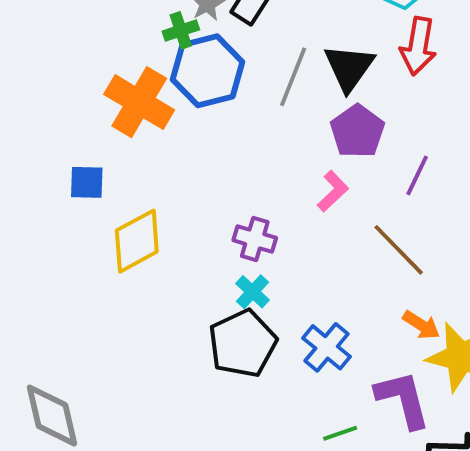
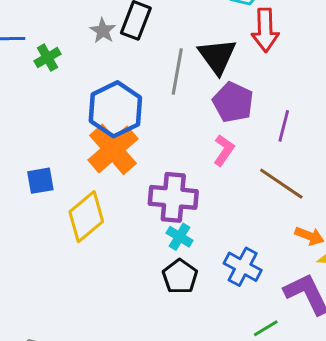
green cross: (181, 30) -> (48, 58), moved
blue hexagon: (208, 71) -> (115, 109), moved
orange cross: (139, 102) -> (113, 149), moved, turned 30
purple cross: (255, 239) -> (173, 197), size x1.5
black pentagon: (243, 344) -> (180, 277), size x0.7

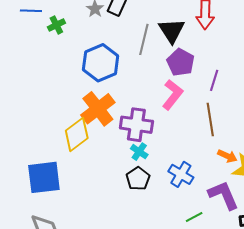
orange cross: (113, 149) -> (98, 109), moved
pink L-shape: (224, 150) -> (173, 95), size x1.4
blue square: (40, 181) -> (44, 177), moved, size x1.8
brown line: (281, 184) -> (210, 119), turned 44

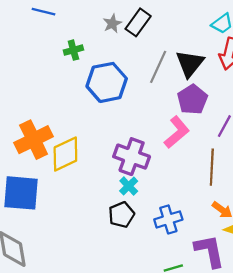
green cross: (56, 25) -> (73, 50), moved
orange cross: (98, 109) -> (34, 140), moved
blue cross: (181, 174) -> (168, 219), turned 30

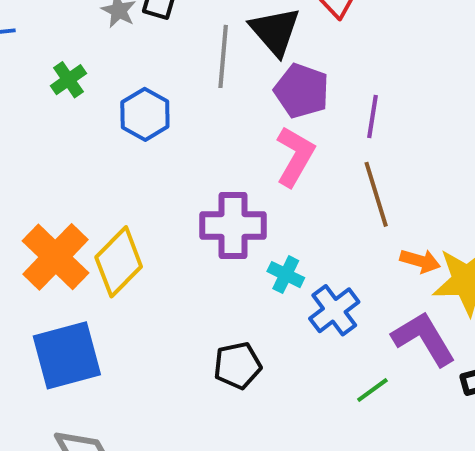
blue hexagon: (107, 82) -> (145, 114), size x0.7
cyan cross: (129, 186) -> (286, 275), moved
black pentagon: (121, 215) -> (237, 366), moved, turned 30

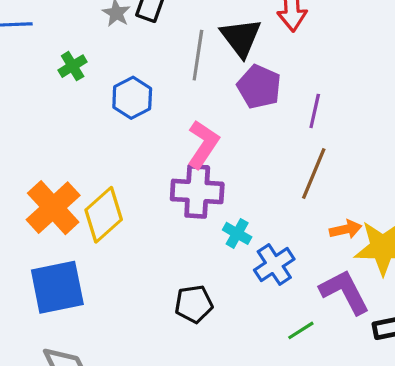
pink L-shape: (295, 156) -> (203, 144), moved
brown line: (376, 194) -> (314, 174), turned 36
orange arrow: (420, 261) -> (346, 229), turned -32

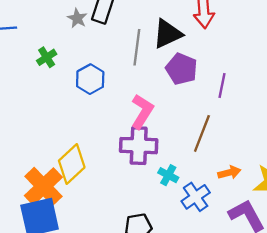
black triangle: (241, 38) -> (167, 34), turned 44
brown line: (314, 174) -> (202, 133), moved
orange cross: (53, 208) -> (43, 186), moved
orange arrow: (346, 229) -> (229, 173), moved

